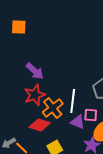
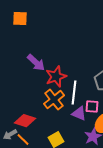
red star: (35, 95) -> (56, 77), moved
red diamond: (40, 125) -> (25, 121), moved

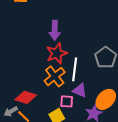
purple arrow: (36, 63) -> (55, 30), moved, turned 48
pink square: (92, 107) -> (67, 101), moved

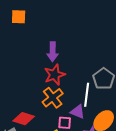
white line: (75, 69) -> (87, 95), moved

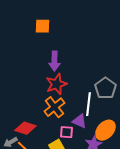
orange square: (19, 17) -> (42, 26), moved

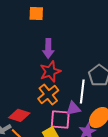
purple triangle: (79, 121) -> (73, 108), turned -35
pink square: (66, 132) -> (60, 119), size x1.5

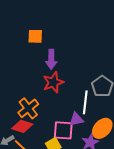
orange square: (36, 13) -> (35, 36), moved
orange cross: (48, 94) -> (28, 108), moved

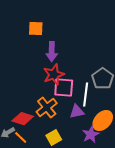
orange cross: (28, 108) -> (47, 108), moved
pink square: (63, 130) -> (64, 88), moved

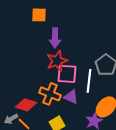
orange cross: (47, 108) -> (50, 94), turned -30
purple triangle: (77, 112) -> (71, 97), moved, turned 35

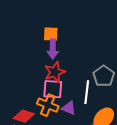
orange square: (39, 15) -> (51, 34), moved
pink square: (67, 74) -> (53, 89), moved

